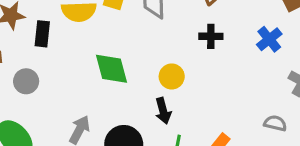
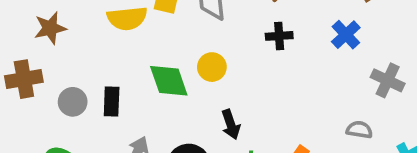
black rectangle: (42, 34) -> (112, 102), moved
yellow circle: (172, 76) -> (212, 67), moved

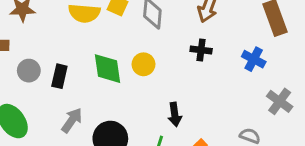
blue cross: (346, 35) -> (254, 59), turned -30
black arrow: (231, 124) -> (175, 114), moved

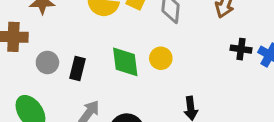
black cross: (201, 50) -> (241, 49), moved

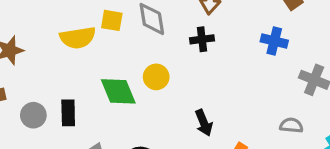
black cross: (241, 49) -> (202, 39), moved

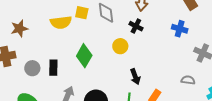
black cross: (202, 39) -> (136, 26), turned 32
yellow circle: (156, 77) -> (120, 46), moved
green diamond: (118, 91) -> (84, 56), turned 50

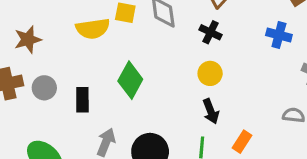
yellow circle: (120, 46) -> (210, 73), moved
gray circle: (32, 68) -> (44, 88), moved

